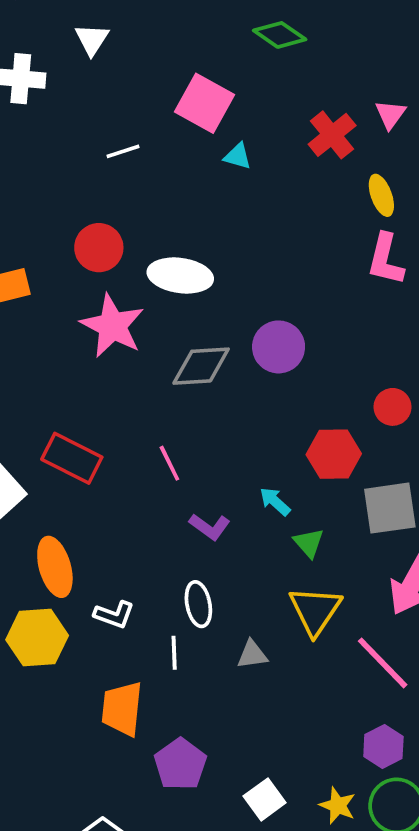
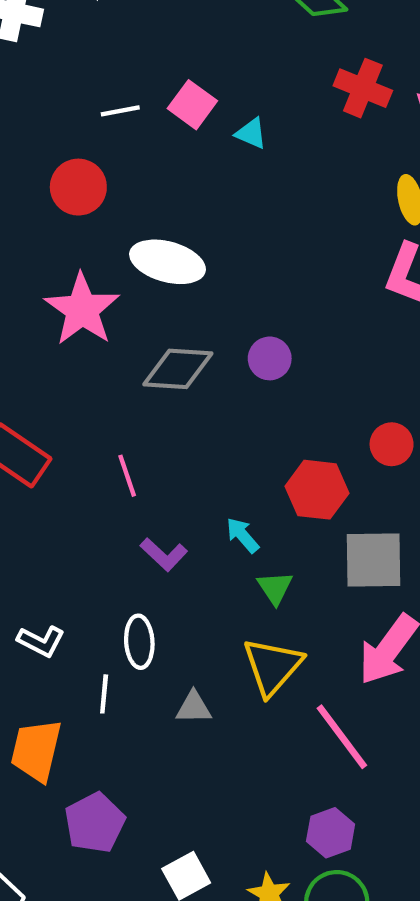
pink square: (204, 103) -> (192, 105), moved, size x0.7
red cross: (332, 135) -> (363, 88), moved, turned -36
red circle: (99, 248) -> (78, 187), moved
purple circle: (279, 347) -> (270, 358), size x0.7

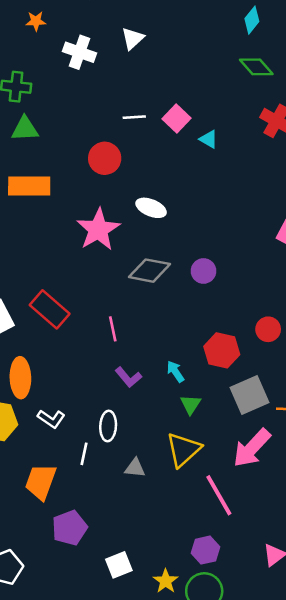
white ellipse: (168, 262) -> (151, 208), size x0.7
gray square: (373, 560) -> (250, 395), turned -30

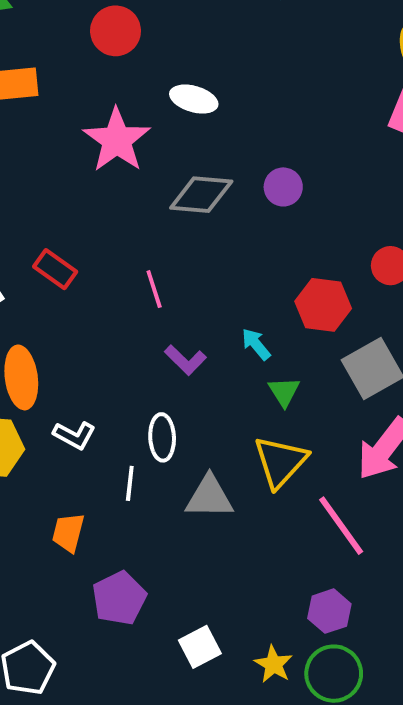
red rectangle: (50, 309) -> (55, 269), size x0.7
gray triangle: (135, 468) -> (209, 497), size x1.5
orange trapezoid: (41, 482) -> (68, 533), size x0.7

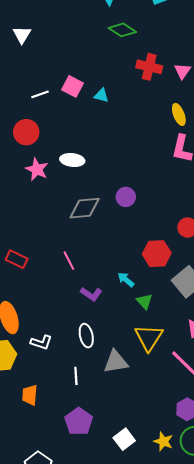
pink star: (117, 140) -> (37, 169), moved, size x0.7
white line: (130, 483) -> (76, 376), moved
orange trapezoid: (68, 533) -> (30, 395), moved

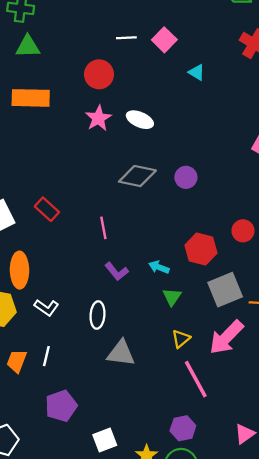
cyan triangle: (101, 95) -> (197, 72), moved
cyan arrow: (126, 280) -> (159, 267), turned -36
yellow triangle: (149, 337) -> (181, 339), moved, size x0.6
white line: (76, 376) -> (46, 356), moved

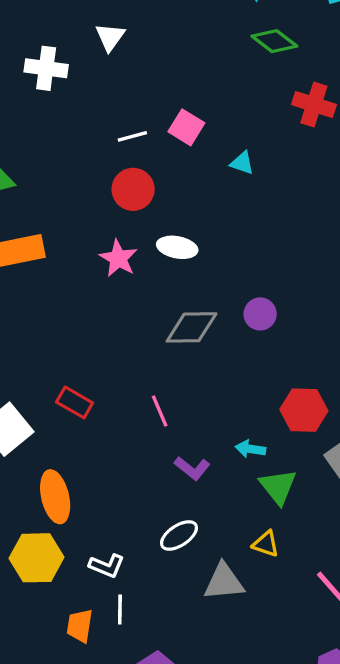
red circle: (99, 74) -> (133, 189), moved
green triangle: (172, 297) -> (278, 487), size x1.4
white L-shape: (46, 308) -> (107, 566), moved
white ellipse: (97, 315) -> (179, 535), turned 65
yellow triangle: (181, 339) -> (266, 544), moved, turned -48

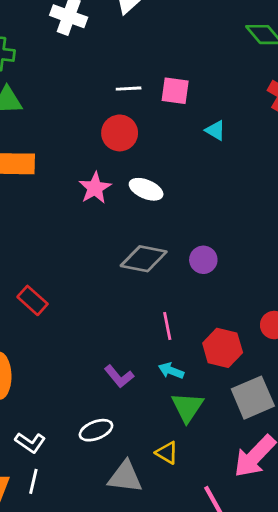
pink square: (186, 127) -> (175, 91), turned -36
pink line: (160, 411) -> (167, 326), moved

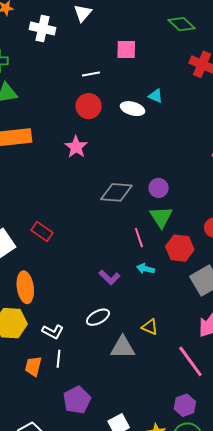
pink square: (175, 91) -> (126, 49), moved
white ellipse: (146, 189) -> (133, 109), moved
green triangle: (187, 407) -> (161, 217), moved

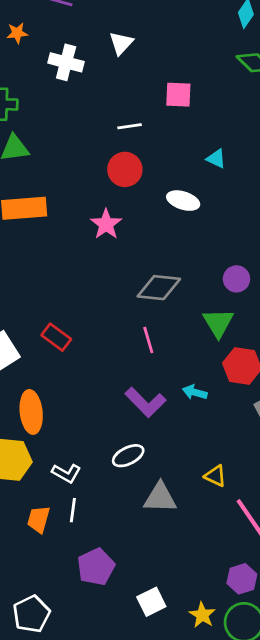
white ellipse: (133, 109) -> (183, 201), moved
purple circle: (159, 188) -> (237, 279), moved
pink line: (139, 238) -> (148, 340), moved
purple L-shape: (109, 277) -> (145, 402), size x1.4
yellow triangle: (150, 327) -> (215, 476), moved

